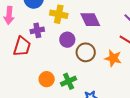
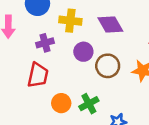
red trapezoid: (22, 46) -> (38, 75), moved

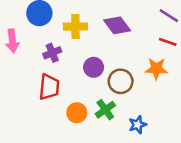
purple circle: (83, 52) -> (94, 67), moved
brown circle: (108, 66) -> (121, 81), moved

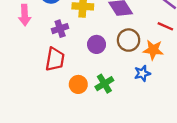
brown circle: (121, 81) -> (129, 40), moved
blue star: (138, 125) -> (142, 73), moved

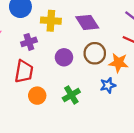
orange circle: (78, 84) -> (37, 96), moved

